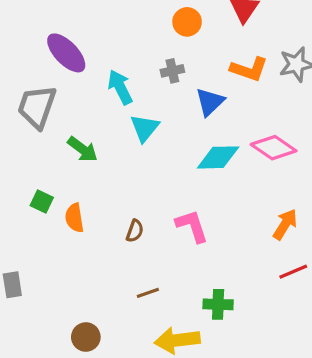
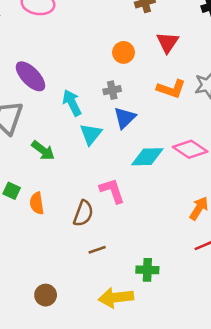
blue triangle: (210, 102) -> (125, 118), moved
pink L-shape: (192, 226) -> (112, 191), moved
brown semicircle: (135, 231) -> (83, 213), size x1.5
brown line: (148, 293) -> (97, 250), moved

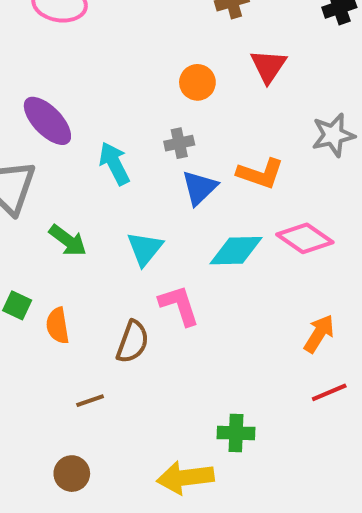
orange L-shape: (171, 89) -> (260, 174), moved
cyan triangle: (91, 134) -> (145, 249), moved
brown line: (97, 250) -> (90, 401), moved

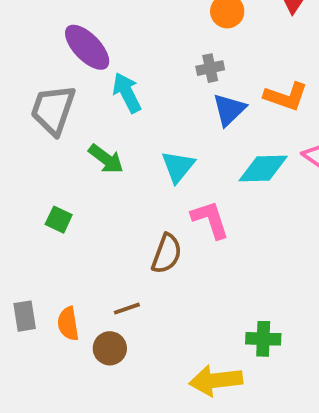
cyan arrow: (114, 163) -> (127, 93), moved
orange semicircle: (58, 326) -> (68, 324), moved
brown circle: (72, 474) -> (110, 348), moved

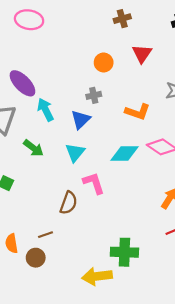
blue triangle: (229, 110) -> (81, 120), moved
green cross: (263, 339) -> (124, 252), size x1.4

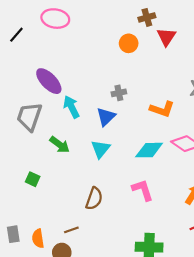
red triangle: (142, 54) -> (166, 37), moved
orange circle: (104, 62) -> (129, 43), moved
pink L-shape: (94, 183) -> (143, 190), moved

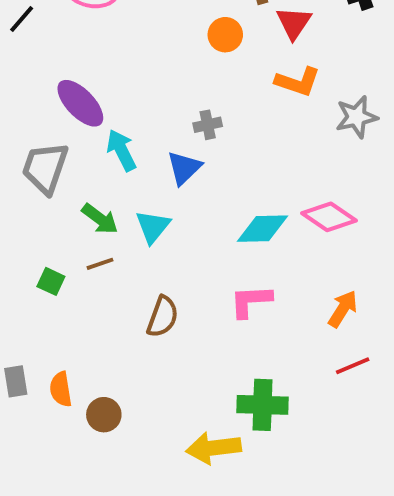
orange L-shape: (162, 109) -> (298, 82), moved
cyan triangle: (101, 149) -> (153, 227), moved
pink L-shape: (143, 190) -> (251, 301), turned -75
brown line: (71, 230) -> (100, 264), moved

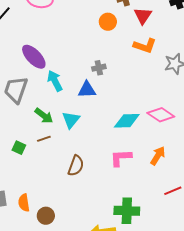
blue triangle: (184, 168) -> (87, 90), turned 42
orange arrow: (343, 309) -> (158, 156), moved

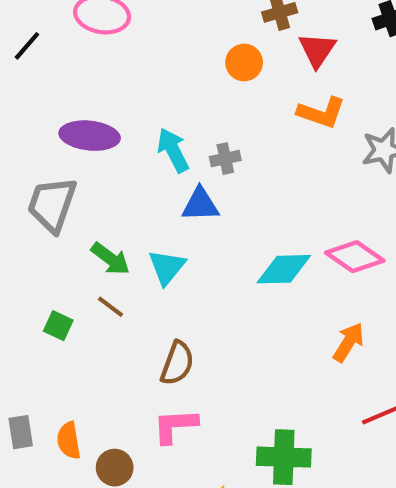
purple ellipse: (34, 57) -> (90, 136), turned -40
cyan arrow: (55, 81) -> (173, 150), moved
brown line: (44, 139) -> (110, 307), turned 56
pink L-shape: (121, 158) -> (175, 426), moved

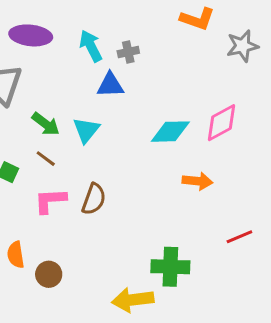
pink diamond: (355, 257) -> (221, 123), turned -63
orange arrow: (348, 342) -> (197, 181), moved, turned 64
pink L-shape: (175, 426) -> (50, 201), moved

